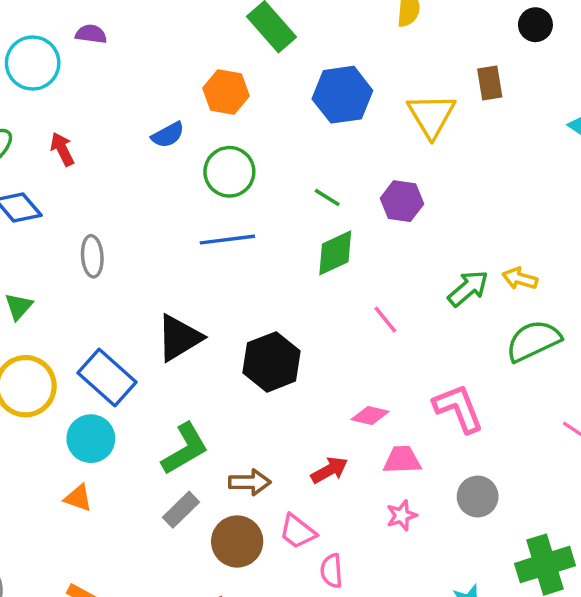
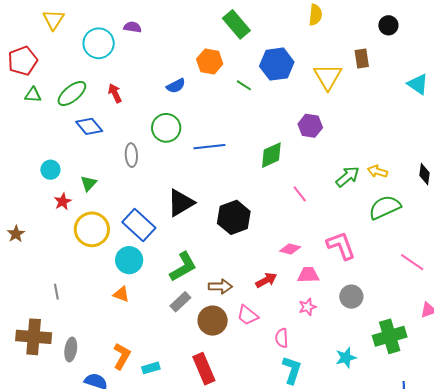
green circle: (229, 172) -> (166, 128), moved
green line: (327, 197) -> (244, 85), moved
pink semicircle: (332, 571) -> (282, 338), moved

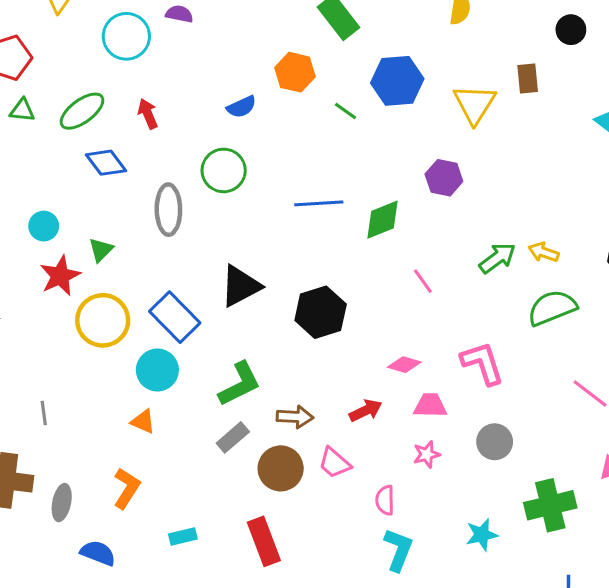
blue line: (209, 147) -> (319, 203), moved
gray ellipse: (131, 155) -> (168, 210), size x1.4
red star: (63, 202) -> (60, 276), size x1.5
orange L-shape: (122, 356) -> (127, 488), moved

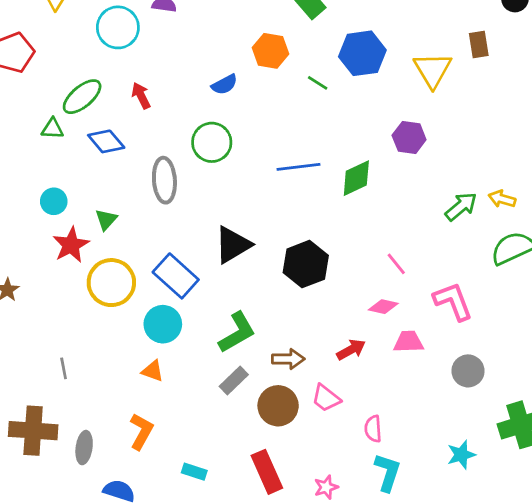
green triangle: (22, 110) -> (52, 129), moved
pink line: (423, 281) -> (396, 264), moved
pink star: (427, 454) -> (326, 487), moved
cyan rectangle: (183, 536) -> (194, 472), turned 35

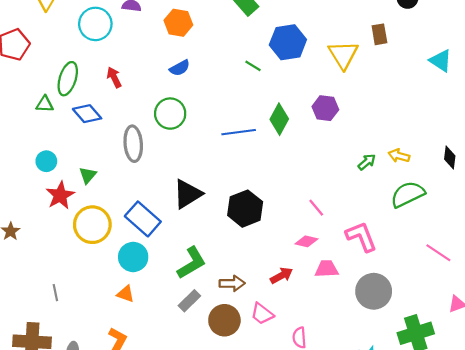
orange hexagon: (270, 51) -> (178, 23), moved
green ellipse: (82, 97) -> (68, 79), turned -32
green diamond: (356, 178) -> (279, 119), moved, turned -36
green arrow: (461, 207) -> (367, 162), size x0.7
gray circle: (468, 371) -> (374, 291), size x1.4

